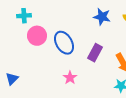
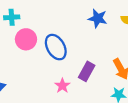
purple rectangle: (95, 53) -> (87, 71), moved

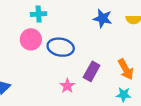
cyan cross: (12, 17) -> (39, 14), moved
blue ellipse: (56, 47) -> (61, 47), turned -50

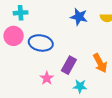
cyan star: (124, 95) -> (80, 86), moved

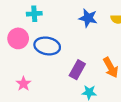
cyan cross: (21, 13) -> (34, 14), moved
pink star: (47, 78) -> (23, 84), moved

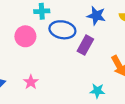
blue ellipse: (47, 46) -> (62, 30), moved
purple rectangle: (77, 70) -> (85, 45), moved

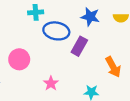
pink circle: (25, 36) -> (19, 59), moved
pink star: (31, 82) -> (51, 83), moved

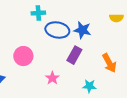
blue star: (90, 17) -> (82, 30), moved
purple rectangle: (79, 46) -> (74, 55), moved

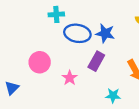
pink star: (52, 78) -> (70, 78), moved

